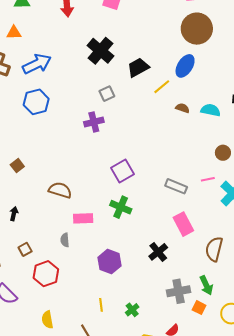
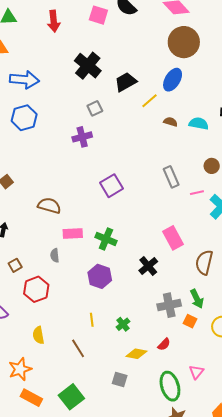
blue arrow: (37, 64) -> (24, 80), turned 32
gray rectangle: (176, 186) -> (171, 177), moved, turned 45
green cross: (121, 207) -> (106, 239), moved

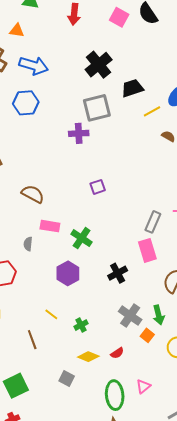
gray square: (95, 108) -> (97, 108), size x1.8
gray rectangle: (171, 177) -> (153, 222), moved, turned 35
purple square: (111, 186) -> (98, 187), size x0.7
gray cross: (169, 305) -> (130, 316), turned 35
yellow line: (92, 320) -> (51, 314), turned -56

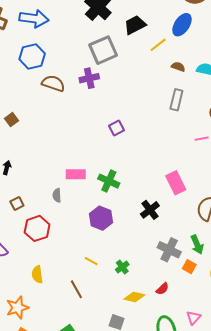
brown semicircle: (33, 194) -> (53, 83), moved
gray rectangle: (153, 222) -> (176, 100), moved

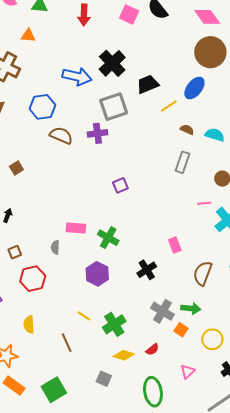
blue arrow: (34, 18) -> (77, 77), moved
pink rectangle: (176, 183) -> (175, 245), size x0.7
green arrow: (197, 245) -> (191, 308), turned -66
green cross: (122, 267) -> (114, 324), size x1.6
pink triangle: (194, 318) -> (188, 371), moved

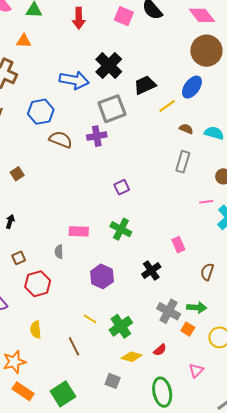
green cross: (108, 238) -> (121, 229), moved
brown semicircle: (203, 273) -> (207, 272), size x0.7

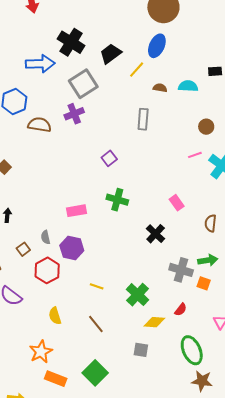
gray rectangle: (183, 162) -> (143, 119), moved
gray semicircle: (59, 252) -> (46, 237), moved
purple hexagon: (102, 276) -> (72, 248), moved
yellow line: (90, 319) -> (97, 286), moved

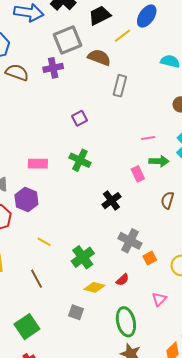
brown semicircle: (160, 88) -> (99, 57), moved, size x1.6
pink line: (195, 155) -> (148, 138), moved
green arrow: (208, 260) -> (159, 161), moved
orange square: (204, 283) -> (150, 258), turned 32

